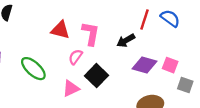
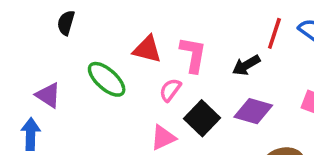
purple diamond: (144, 65) -> (253, 111), moved
green ellipse: (33, 69) -> (107, 79), moved

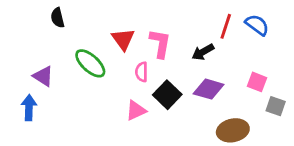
black semicircle: (66, 23) -> (57, 18), turned -30
red triangle: (147, 49) -> (123, 39), turned 40
pink semicircle: (170, 90) -> (142, 72), turned -36

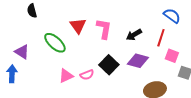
red line: (226, 26) -> (161, 38), moved
pink semicircle: (142, 72) -> (87, 75), moved, turned -112
pink triangle: (136, 110) -> (66, 76), moved

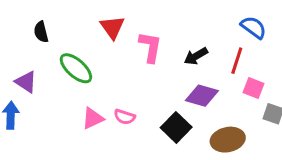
black semicircle: (32, 11) -> (41, 32), moved
red triangle: (78, 26) -> (112, 27), moved
black square: (109, 65) -> (176, 127), moved
pink semicircle: (87, 75) -> (125, 117), turned 40

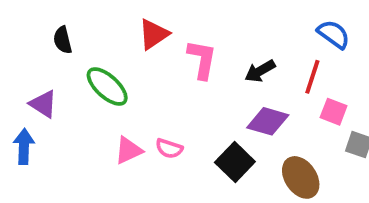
red triangle: (112, 27) -> (154, 34), turned 32
brown ellipse: (228, 140) -> (301, 177), turned 68

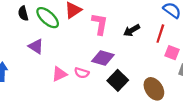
green ellipse: (107, 86) -> (48, 18), moved
purple triangle: (43, 104) -> (36, 46), moved
purple diamond: (268, 121) -> (103, 58), moved

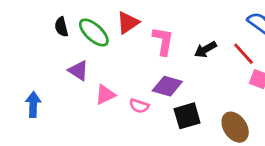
red line: (160, 34) -> (244, 54), turned -60
pink triangle: (59, 74) -> (105, 95), moved
black square: (118, 80) -> (187, 116), turned 30

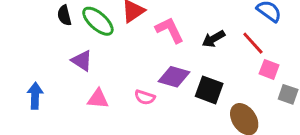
pink L-shape: (163, 41) -> (170, 30), turned -36
pink triangle: (105, 95) -> (98, 99), moved, turned 30
black square: (187, 116) -> (209, 90), moved, turned 36

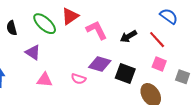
black semicircle: (64, 15) -> (12, 28), moved
pink square: (269, 69) -> (159, 64), moved

